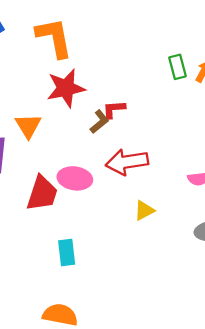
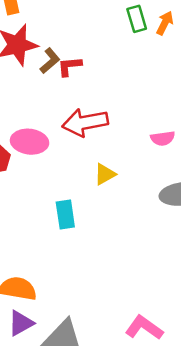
brown L-shape: (99, 122) -> (50, 61), moved
cyan rectangle: (67, 253) -> (65, 214), moved

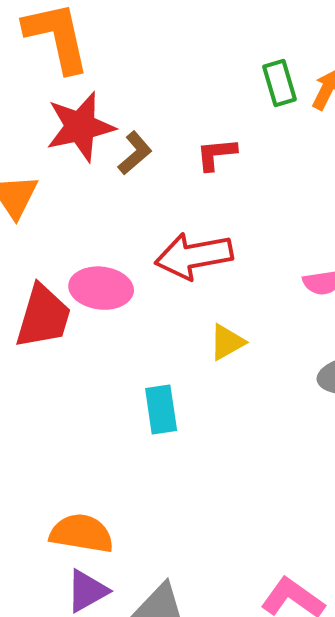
red L-shape: (70, 66) -> (216, 154), moved

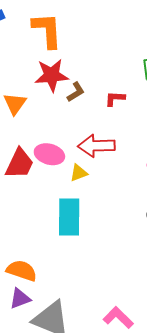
yellow triangle: (227, 342) -> (79, 173), moved
cyan rectangle: (161, 410) -> (69, 217), size x1.6

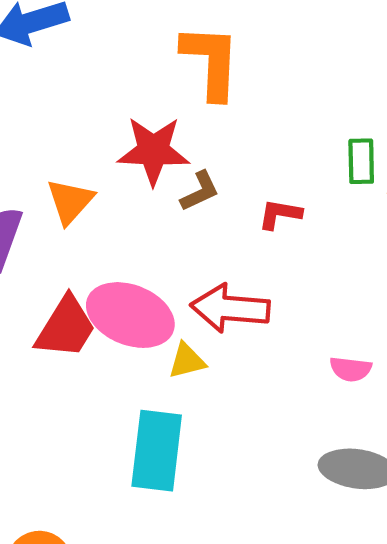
orange L-shape: (47, 30) -> (211, 62), moved
pink ellipse: (49, 154) -> (130, 315), size x1.4

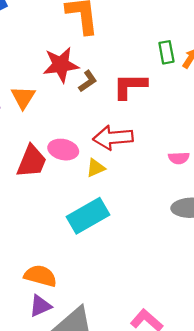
red L-shape: (280, 214) -> (130, 86), size x1.6
pink ellipse: (130, 315) -> (63, 150), size x0.7
cyan rectangle: (157, 451) -> (88, 216), turned 63

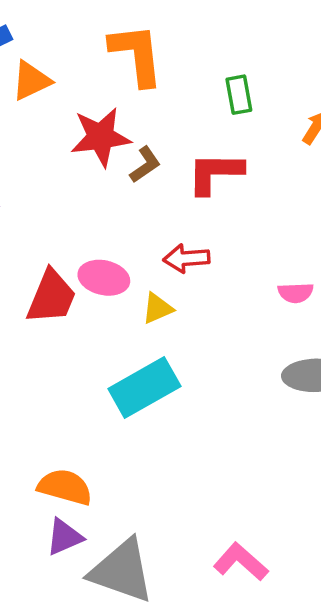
green rectangle: (166, 52) -> (239, 95), moved
orange triangle: (23, 97) -> (31, 81), moved, turned 32
red arrow: (113, 138) -> (186, 258), size x0.7

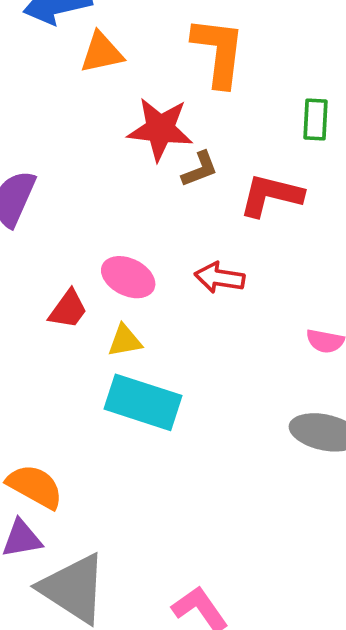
red trapezoid: (52, 297) -> (68, 309), moved, size x0.7
yellow triangle: (157, 308) -> (125, 341), moved
cyan rectangle: (144, 388) -> (143, 402), turned 34

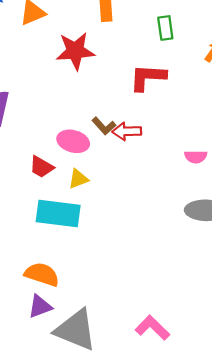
brown L-shape: (200, 169) -> (104, 126), moved, turned 80
red trapezoid: (68, 309) -> (41, 167), turned 95
cyan rectangle: (143, 402) -> (58, 214), moved

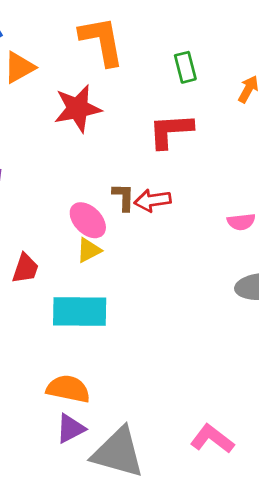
brown L-shape: (104, 126) -> (123, 197), turned -130
pink ellipse: (73, 141) -> (88, 220), turned 36
red trapezoid: (41, 167) -> (25, 268), moved, turned -95
yellow triangle: (78, 179) -> (89, 250), moved

